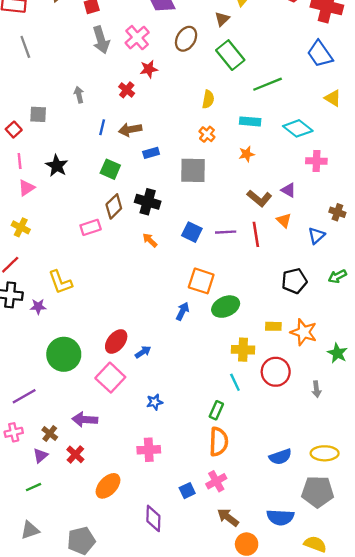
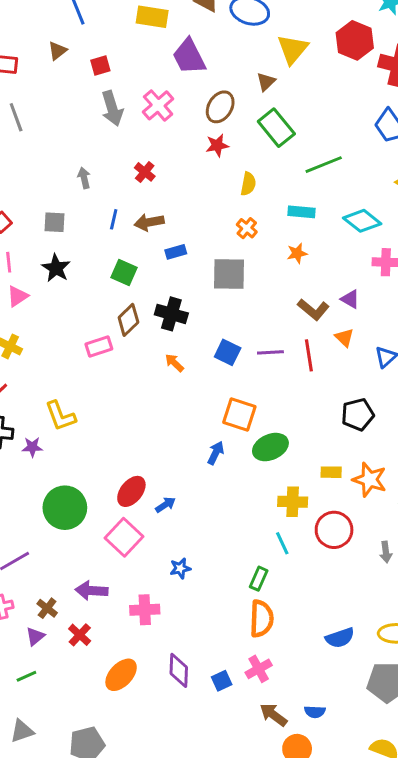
red star: (149, 69) -> (217, 145), moved
gray square: (38, 114) -> (55, 222), moved
pink cross: (149, 450) -> (145, 610), moved
blue semicircle: (280, 517) -> (315, 712), moved, size x0.6
purple diamond: (153, 518) -> (179, 670), moved

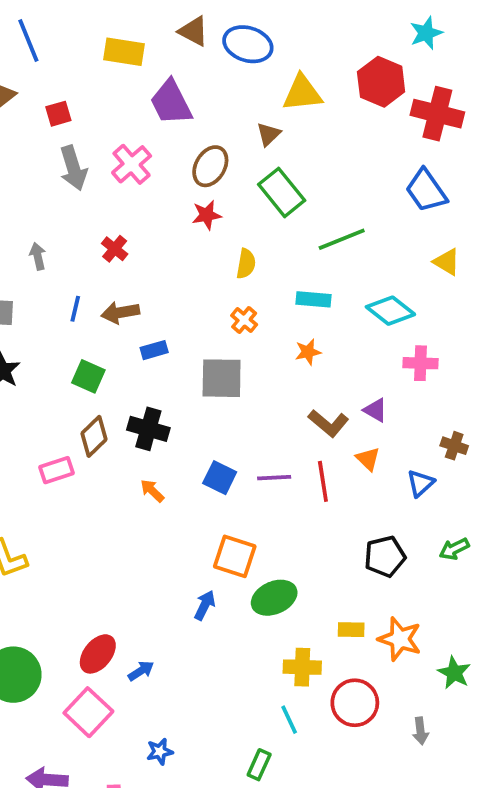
yellow triangle: (293, 49) -> (302, 93), turned 44

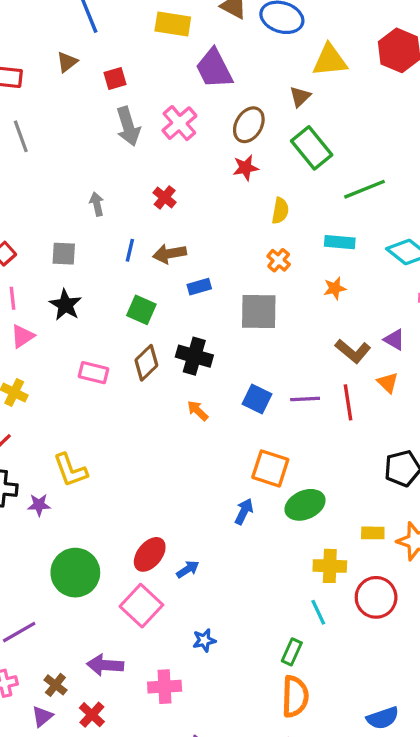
pink rectangle: (56, 470) -> (93, 373), moved, turned 32

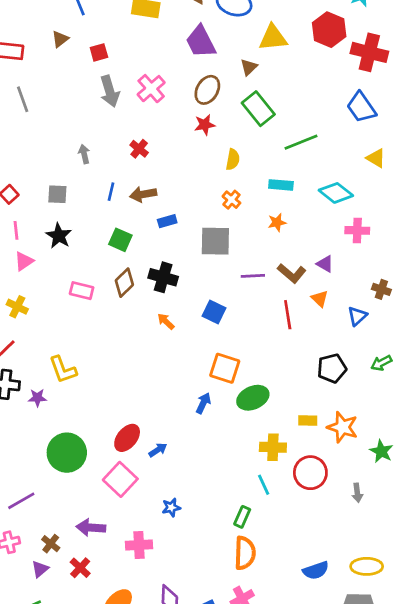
purple trapezoid: (214, 69) -> (201, 42), moved
purple line: (305, 399) -> (253, 276), moved

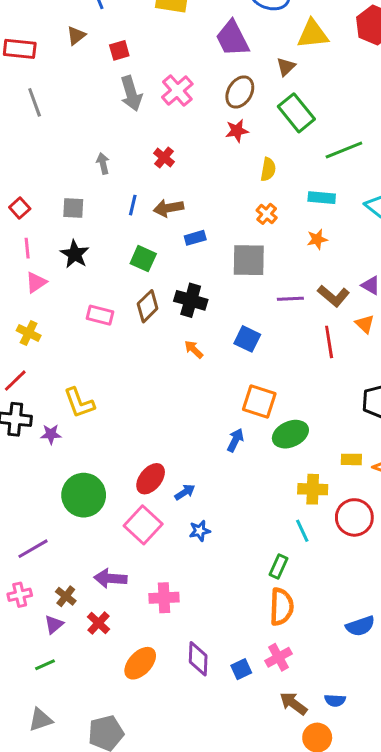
blue star: (171, 507) -> (200, 531), moved

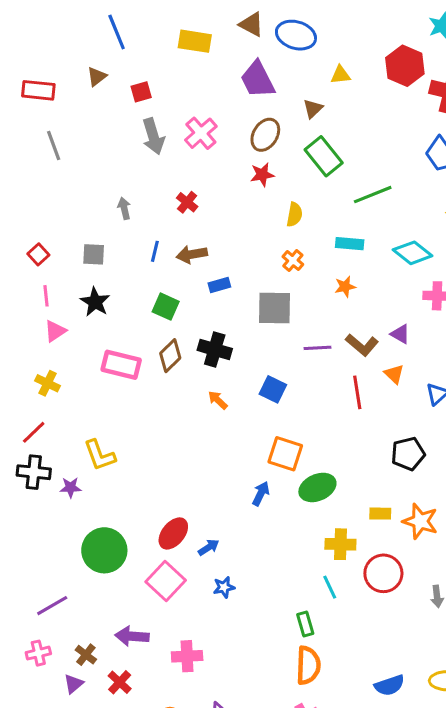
yellow triangle: (313, 34) -> (340, 75), size x0.6
pink rectangle: (100, 315) -> (121, 365), size x1.4
green rectangle: (279, 567) -> (305, 624), turned -40

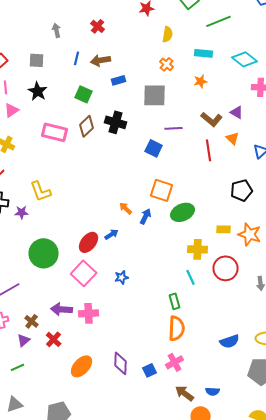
purple line: (317, 348) -> (174, 128), moved
orange arrow: (218, 400) -> (126, 208), moved
blue arrow: (209, 547) -> (112, 234), moved
pink cross: (187, 656) -> (89, 313), moved

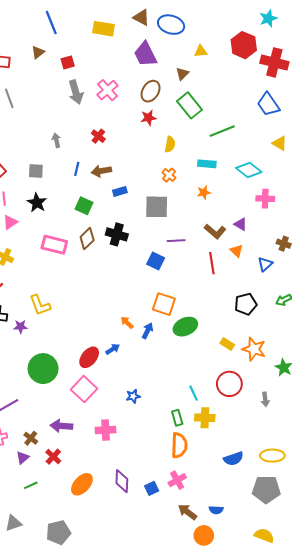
yellow rectangle: (224, 229) -> (227, 344), turned 32
yellow cross: (198, 249) -> (205, 418), moved
blue star: (122, 277) -> (133, 396), moved
pink cross: (89, 313) -> (105, 430), moved
green line: (18, 367) -> (31, 485), moved

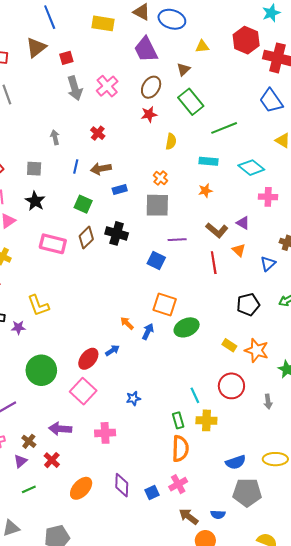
brown triangle: (38, 52) -> (36, 47), size x1.5
orange cross: (169, 175) -> (160, 178), moved
gray pentagon: (266, 489) -> (247, 492), moved

